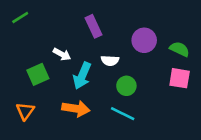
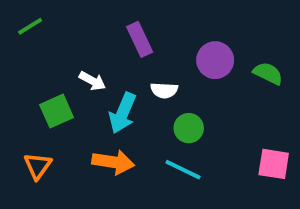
pink square: (180, 78) -> (274, 164), moved

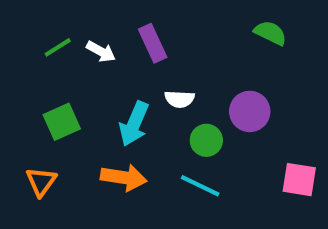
green line: (30, 26) -> (58, 47), moved
purple circle: (215, 60) -> (250, 111), moved
green semicircle: (268, 73) -> (270, 33), moved
white arrow: (92, 81) -> (101, 52), moved

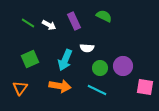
green semicircle: (270, 33) -> (104, 16), moved
green line: (58, 47) -> (28, 23), turned 64
purple circle: (250, 111) -> (123, 66), moved

